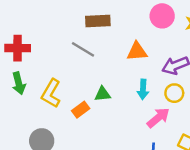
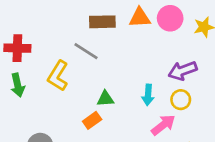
orange triangle: (137, 51) -> (140, 18), moved
yellow L-shape: (51, 93) -> (58, 76), moved
orange rectangle: (81, 110) -> (92, 120), moved

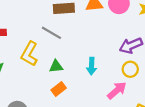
cyan arrow: (148, 95) -> (92, 66), moved
green triangle: (105, 99) -> (56, 66), moved

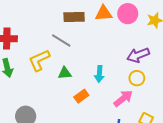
yellow L-shape: (29, 54) -> (39, 60), turned 35
orange rectangle: (59, 89) -> (81, 96), moved

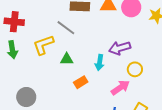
purple arrow: (138, 55) -> (120, 48), moved

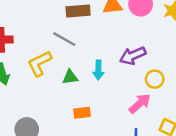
cyan arrow: (100, 63) -> (98, 70), moved
orange rectangle: (81, 82) -> (82, 113), moved, turned 32

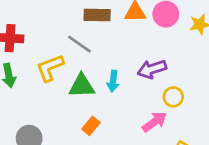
green triangle: (70, 77) -> (82, 86), size x1.5
orange rectangle: (82, 113) -> (91, 126), turned -49

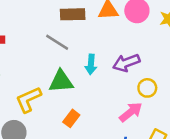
yellow L-shape: (50, 68) -> (28, 100), moved
cyan arrow: (113, 81) -> (91, 64), moved

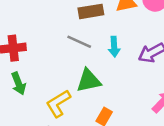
cyan arrow: (91, 64) -> (114, 47), moved

